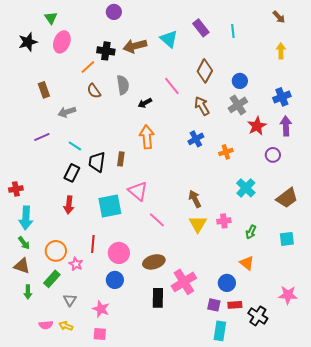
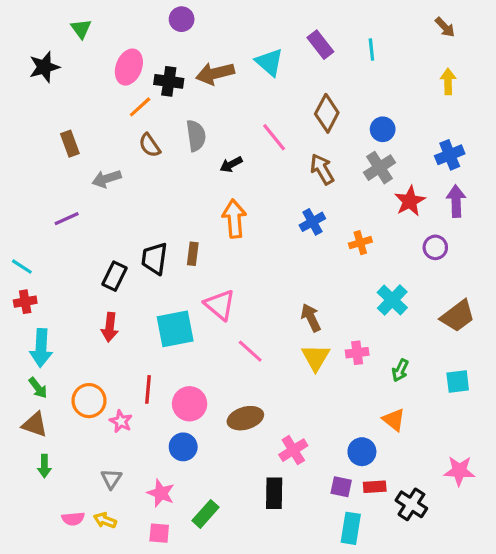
pink ellipse: (62, 42) -> (129, 67), moved
cyan line: (75, 146) -> (22, 267), moved
green rectangle: (52, 279) -> (205, 514), moved
pink cross: (184, 282) -> (293, 450), size x0.7
black rectangle: (158, 298) -> (274, 493), moved

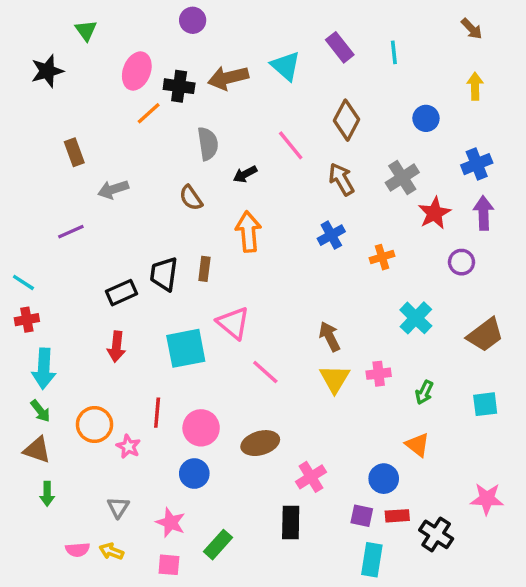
blue circle: (383, 129) -> (426, 118), moved
brown semicircle: (150, 145) -> (191, 198), moved
black rectangle: (115, 276) -> (122, 293), turned 40

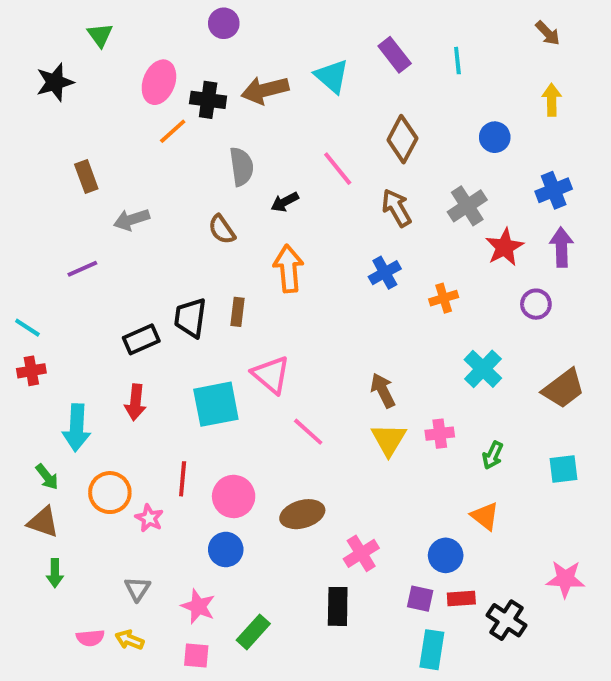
cyan arrow: (44, 369) -> (76, 428), moved

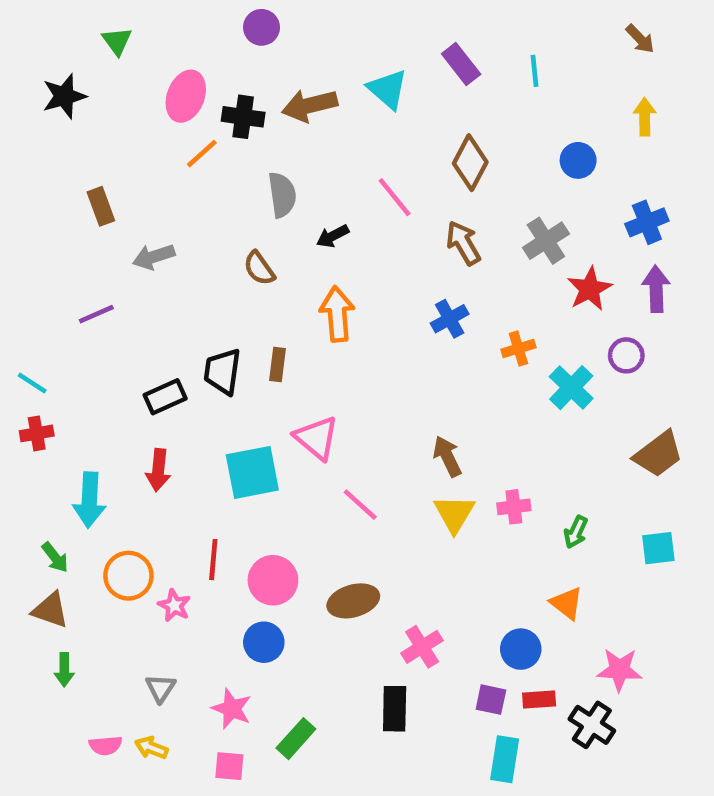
cyan cross: (483, 369) -> (571, 388), moved
pink star: (565, 579) -> (619, 670), moved

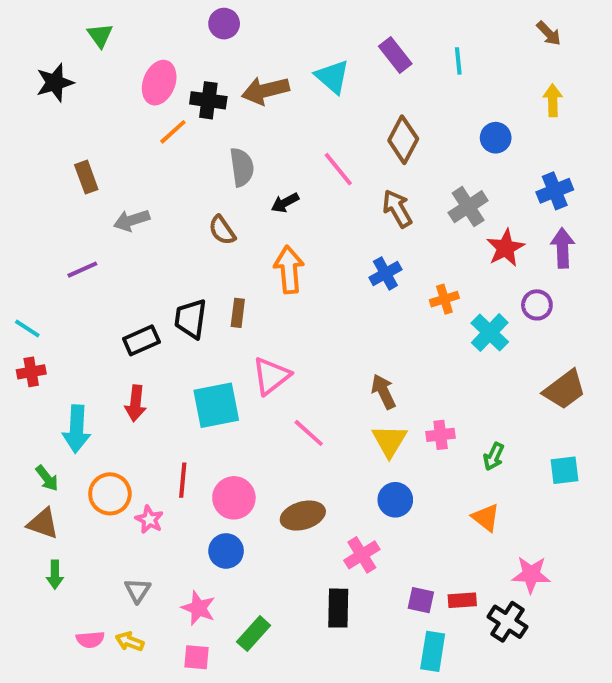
pink triangle: (317, 438) -> (271, 376), turned 42
blue circle: (521, 649) -> (395, 500), moved

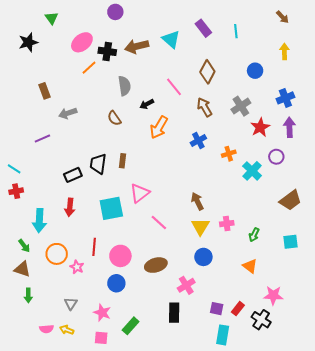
pink ellipse: (159, 83) -> (82, 42), turned 30
orange arrow: (289, 270) -> (159, 127), moved, turned -145
red rectangle: (462, 600) -> (238, 309), turned -48

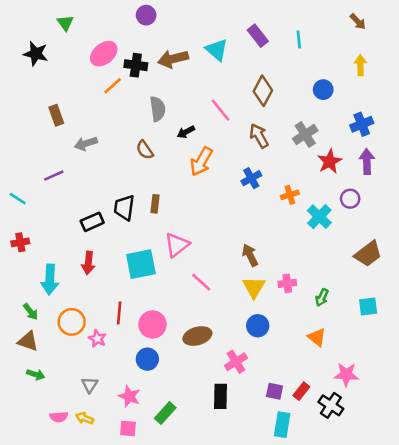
black star: (28, 42) -> (36, 54), turned 30
cyan line: (14, 169) -> (18, 199), moved
green arrow: (28, 295) -> (36, 375), turned -72

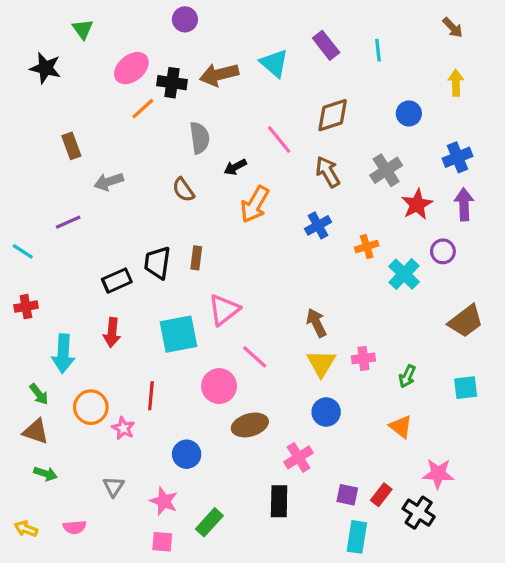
brown diamond: (263, 91) -> (333, 115), turned 44
pink circle: (152, 324) -> (219, 386), moved
yellow arrow: (84, 418) -> (26, 529), moved

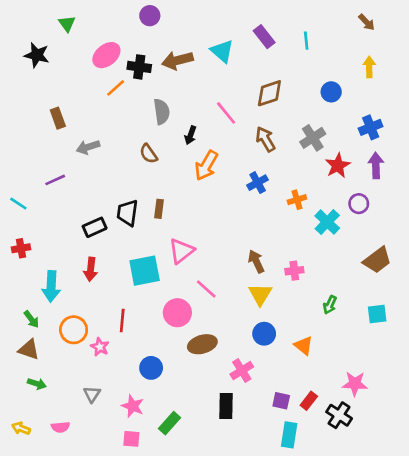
black arrow: (235, 167) -> (191, 135), turned -42
pink cross: (363, 358) -> (294, 271), moved
orange triangle: (401, 427) -> (304, 346), moved

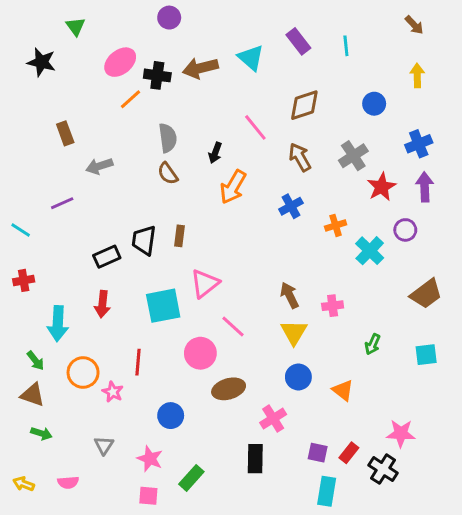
gray semicircle: (162, 112) -> (168, 138), moved

